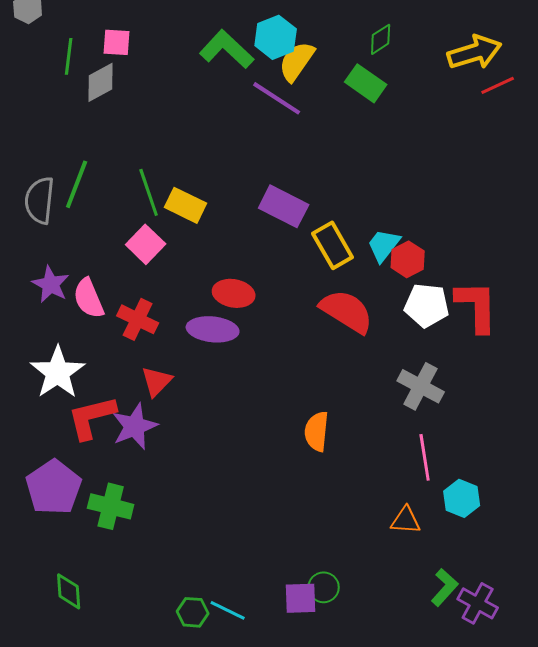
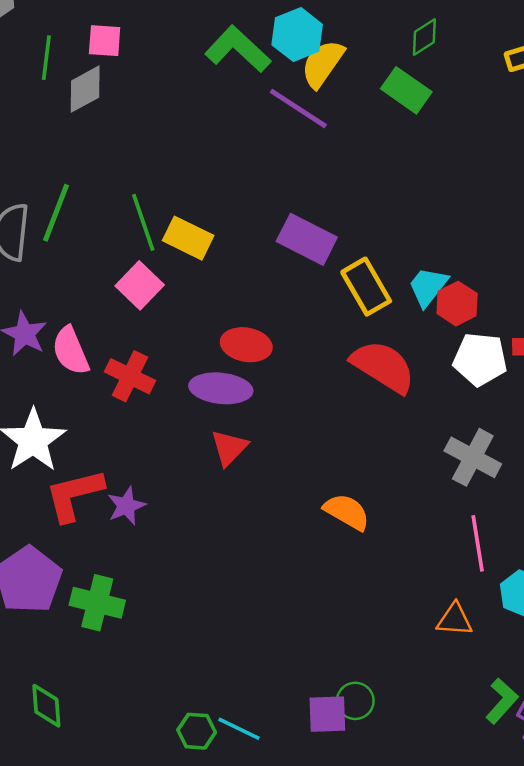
red triangle: (157, 381) -> (229, 448), moved
purple star: (135, 426) -> (126, 506), size x0.7
orange semicircle: (317, 431) -> (347, 512), turned 114

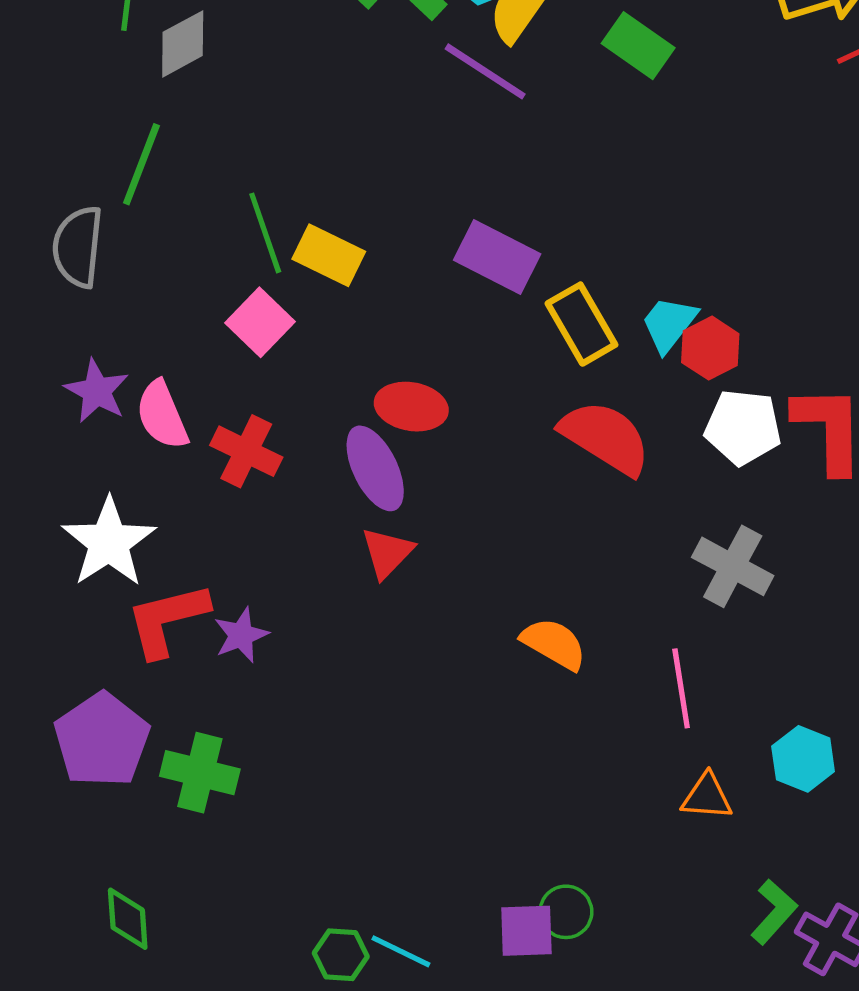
green line: (56, 213) -> (141, 164), moved
purple ellipse: (221, 388) -> (375, 468), turned 58
pink line: (478, 543) -> (681, 688), moved

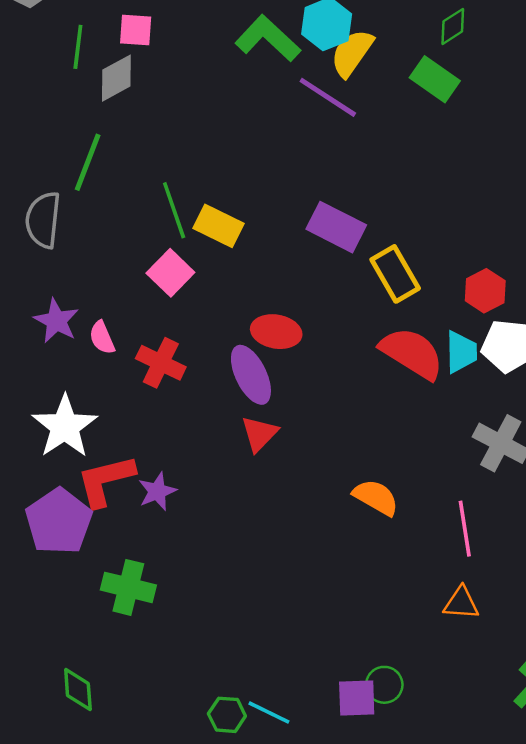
cyan trapezoid: (669, 324) -> (461, 352), moved, turned 141
pink semicircle: (162, 415) -> (102, 338), size x0.7
purple pentagon: (102, 740) -> (59, 521), moved
orange triangle: (707, 797) -> (461, 603), moved

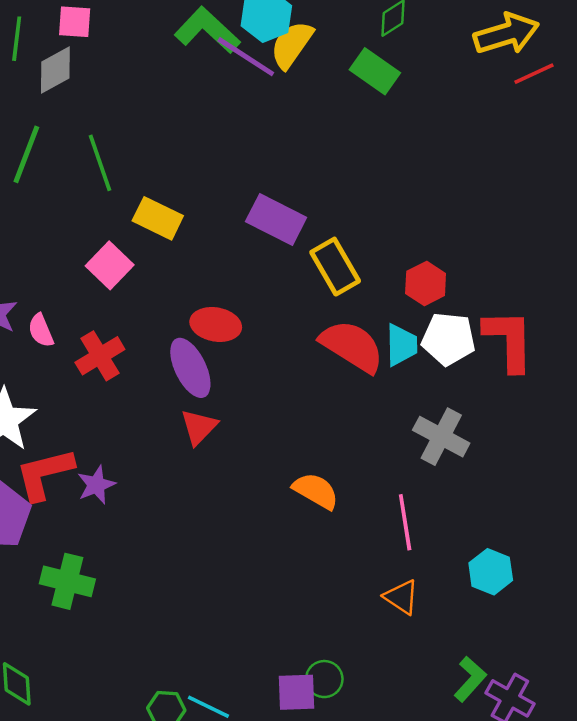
purple line: (328, 97) -> (246, 57), moved
green line: (174, 210) -> (100, 163), moved
red cross: (161, 363) -> (100, 356), turned 33
orange triangle: (461, 603) -> (401, 597), turned 30

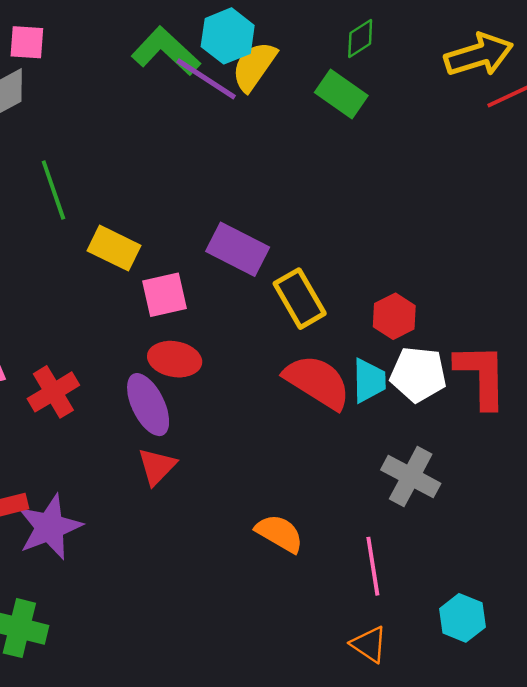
pink square: (110, 265) -> (165, 295), moved, turned 33
purple star: (96, 485) -> (50, 527), size x1.6

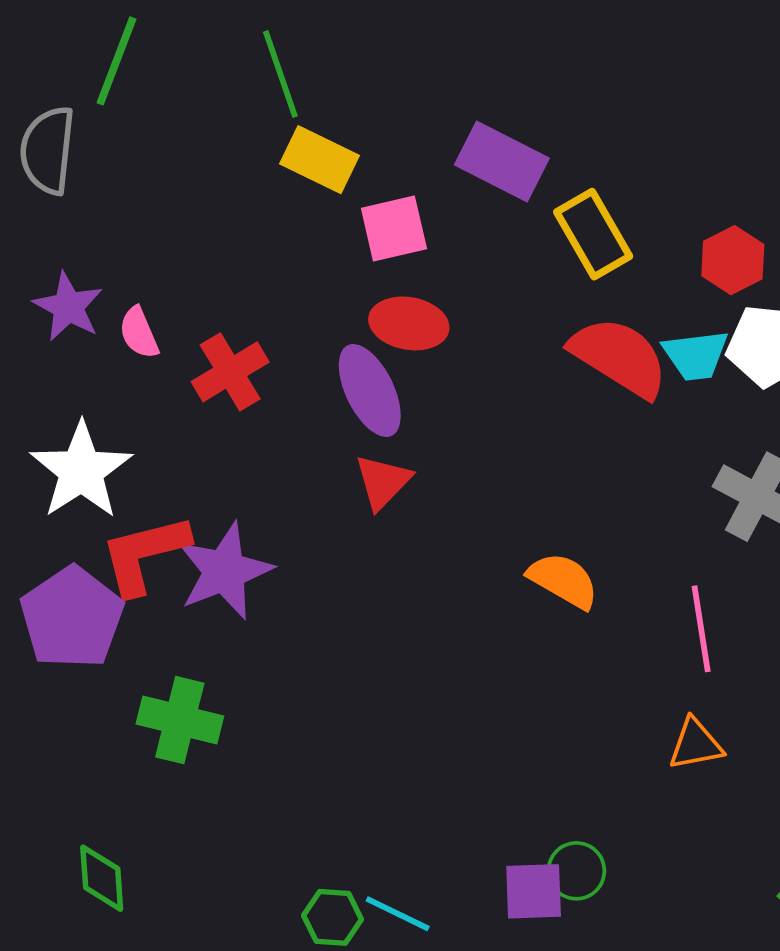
green line: (53, 190) -> (280, 74), moved
cyan trapezoid: (369, 381) -> (696, 355), turned 84
orange triangle: (369, 644) -> (696, 744), turned -45

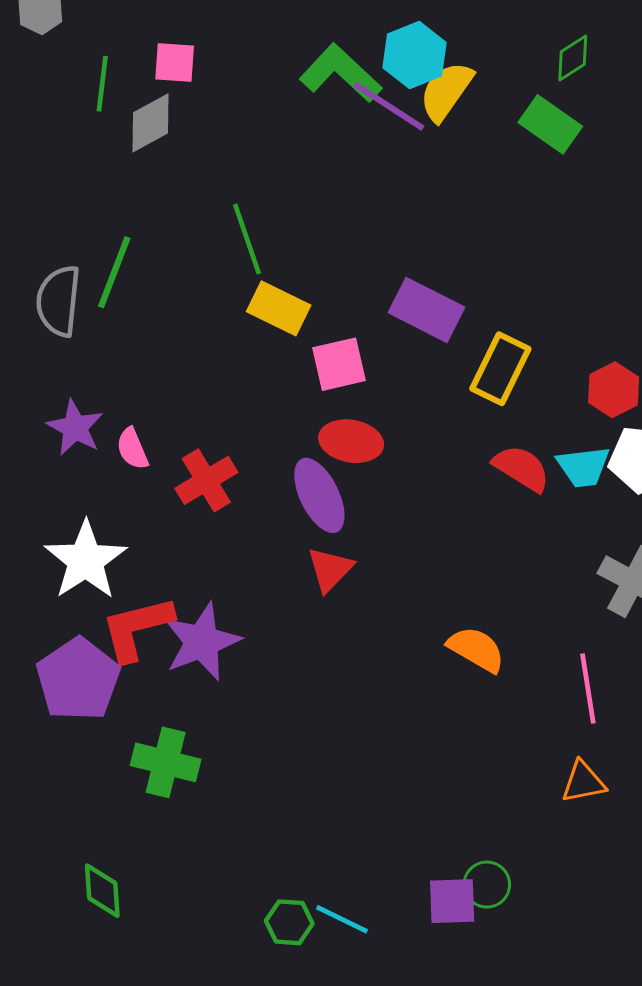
green line: (117, 61) -> (114, 272), moved
yellow rectangle: (593, 234) -> (500, 369), turned 56
red semicircle: (619, 357) -> (522, 468), size x0.7

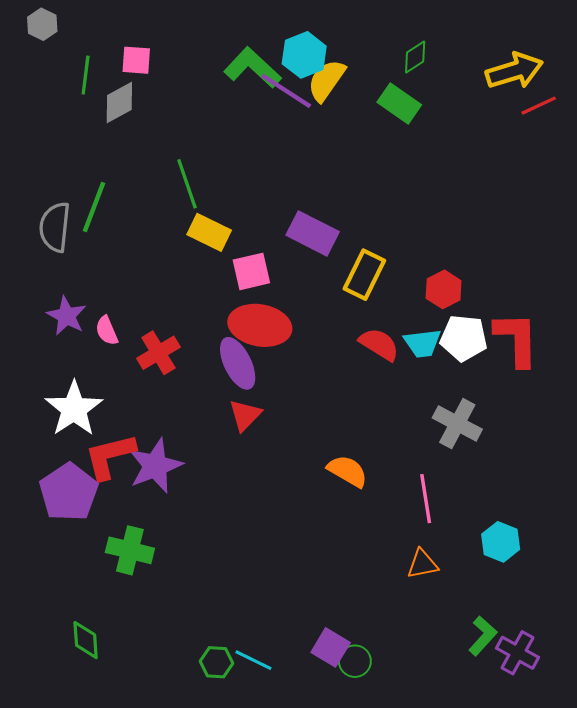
red ellipse: (351, 441) -> (260, 325), size x1.4
green circle: (487, 885) -> (355, 661), moved
purple square: (452, 901) -> (331, 647), turned 33

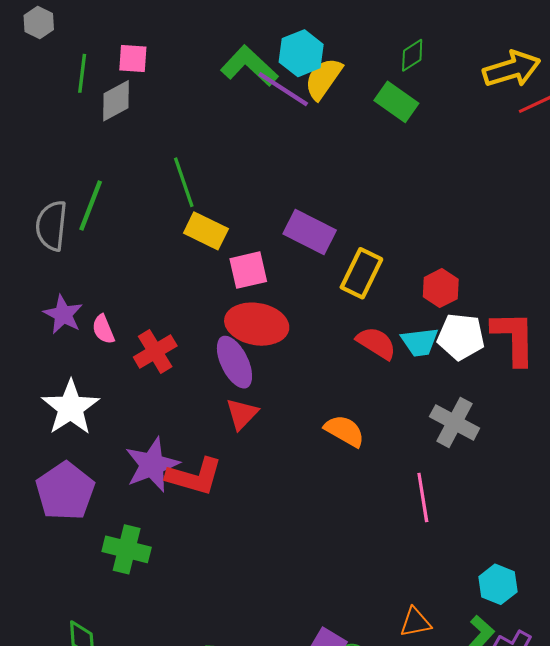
red L-shape: (110, 456) -> (194, 476), moved, turned -150
orange semicircle: (347, 471) -> (345, 431), moved
cyan hexagon: (501, 542) -> (498, 584), moved
orange triangle: (422, 564) -> (415, 622), moved

